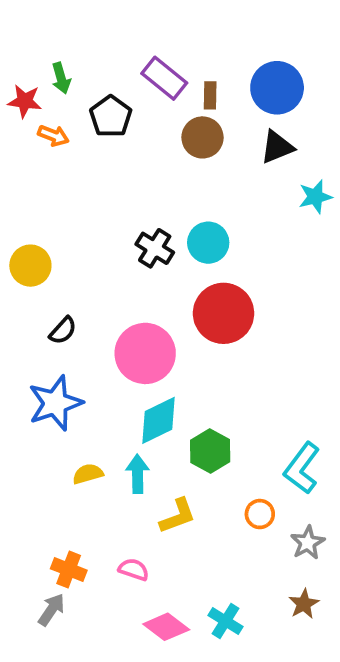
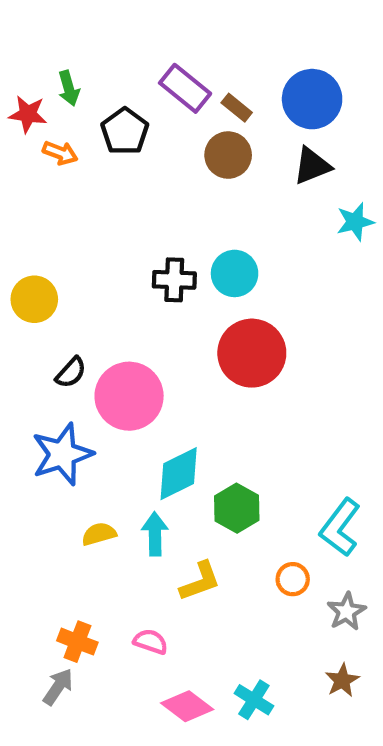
brown rectangle: (210, 95) -> (237, 108), turned -52
black cross: (155, 248) -> (174, 280), turned -30
pink circle: (145, 353) -> (129, 396), moved

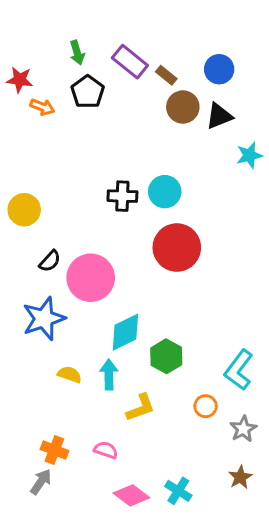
green arrow: (69, 88) -> (77, 53), moved
blue circle: (312, 99) -> (219, 69), size x0.7
brown circle: (228, 155) -> (183, 107), moved
yellow semicircle: (99, 534) -> (70, 374), turned 35

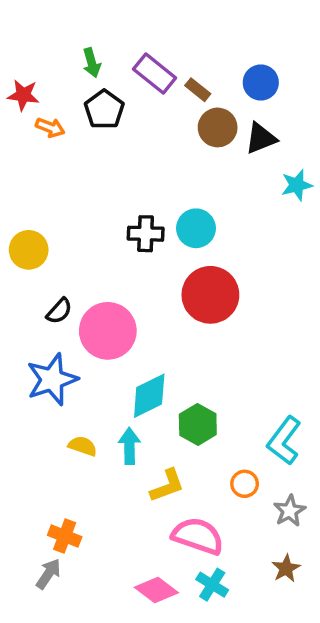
pink semicircle: (106, 450) -> (198, 536), moved, size x1.8

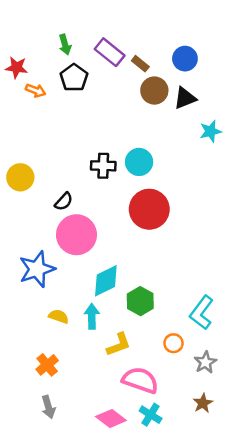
black semicircle: (59, 311) -> (64, 202), moved
orange cross: (65, 536) -> (47, 365), moved, turned 30
gray arrow: (48, 574) -> (48, 407), moved, turned 130

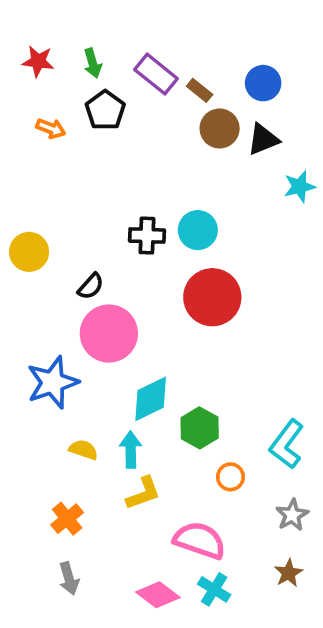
red star: (17, 68) -> (38, 61), moved
orange circle: (173, 343) -> (230, 477), moved
yellow L-shape: (119, 344) -> (143, 493), moved

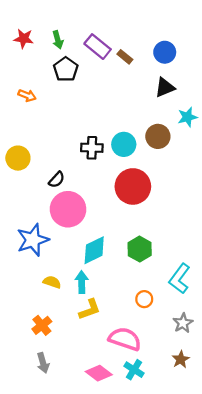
orange arrow: (51, 128) -> (27, 95), moved
brown circle: (220, 128) -> (158, 136), moved
green hexagon: (200, 428) -> (140, 249), moved

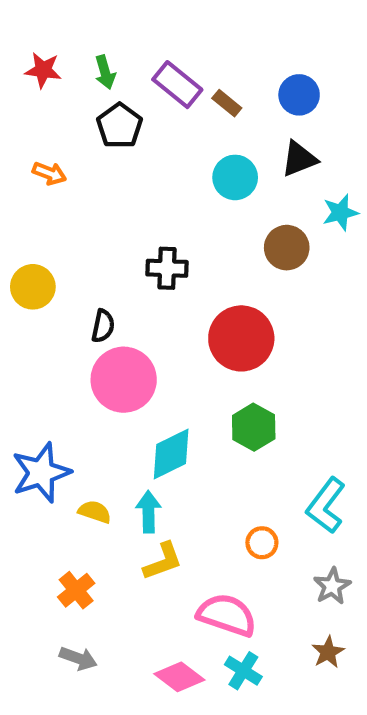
cyan circle: (124, 144) -> (235, 177), moved
black semicircle: (57, 180) -> (103, 326), turned -30
blue star: (33, 240) -> (41, 473), moved
green hexagon: (140, 249) -> (254, 427), moved
gray arrow: (43, 363) -> (78, 658), turned -54

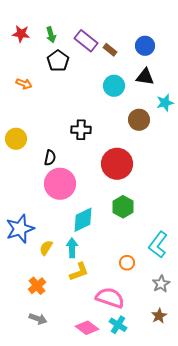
black triangle: (299, 159) -> (145, 77), turned 30
yellow semicircle: (95, 512) -> (46, 248), turned -77

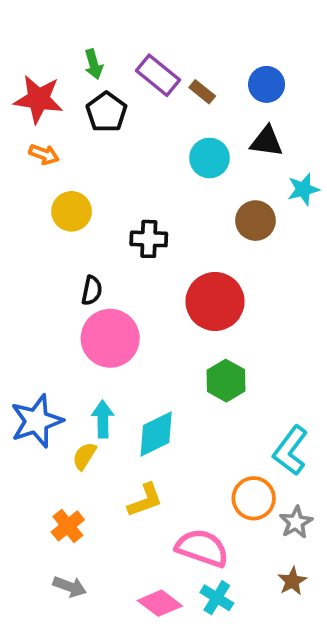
red star: (21, 34) -> (38, 99), moved, size x1.5
yellow circle: (16, 139) -> (72, 211), moved
cyan diamond: (83, 220) -> (156, 434), moved
cyan arrow: (72, 248) -> (103, 419), moved
orange circle: (127, 263) -> (254, 498), moved, size x1.5

